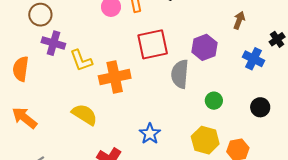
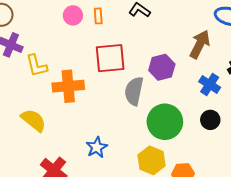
brown arrow: (239, 20) -> (200, 44), size x1.6
green circle: (214, 101) -> (165, 122), size x2.0
black circle: (260, 107) -> (210, 120), moved

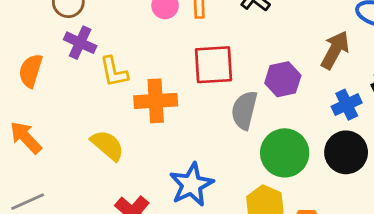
blue cross: (210, 85) -> (347, 105), turned 30
black circle: (210, 120) -> (346, 152), size x1.6
blue star: (97, 147) -> (192, 185), size x1.5

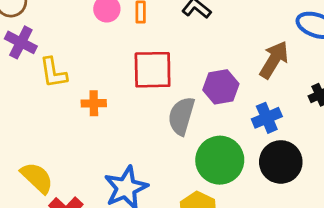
orange cross: (156, 101) -> (94, 103), size x0.6
blue cross: (347, 105) -> (267, 118), moved
yellow semicircle: (107, 145) -> (37, 178), moved

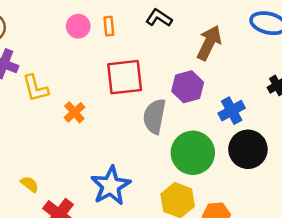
brown arrow: (274, 60) -> (209, 43), moved
orange cross: (94, 103) -> (74, 112), turned -35
yellow semicircle: (37, 178) -> (30, 184), size x0.6

